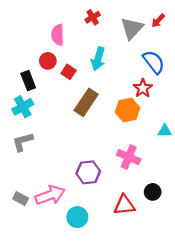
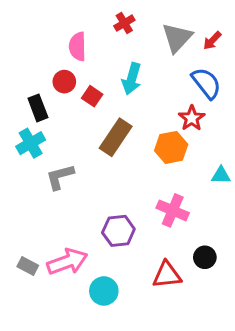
red arrow: (158, 21) -> (212, 41), moved
gray L-shape: (23, 142) -> (60, 177), moved

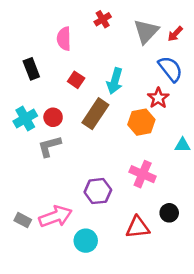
cyan arrow: (132, 79) -> (115, 81), moved
red circle: (64, 82) -> (53, 117), moved
black rectangle: (38, 108) -> (31, 69), moved

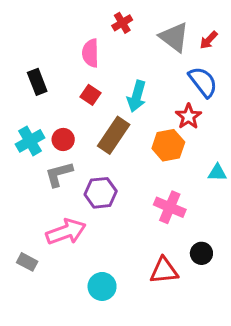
gray triangle: (146, 31) -> (174, 37), turned -36
pink semicircle: (64, 39) -> (91, 53), moved
purple hexagon: (98, 191) -> (101, 193), moved
pink arrow: (55, 216) -> (66, 232), moved

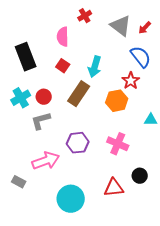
black rectangle: (37, 82) -> (26, 57), size x1.5
purple hexagon: (101, 193) -> (78, 143), moved
cyan circle: (102, 286) -> (71, 199), size x1.4

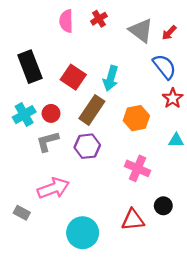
pink semicircle: (63, 37) -> (66, 21), moved
red square: (63, 66) -> (73, 77), size x1.5
red star: (131, 81) -> (173, 98), moved
purple hexagon: (78, 143) -> (87, 146), moved

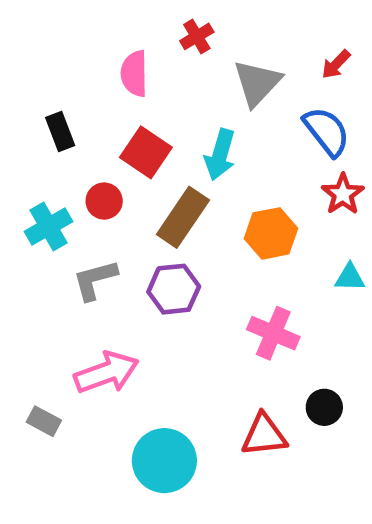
pink semicircle: (66, 21) -> (134, 74), moved
gray triangle: (141, 30) -> (257, 83), moved, turned 36
black rectangle: (30, 67) -> (60, 131), size x0.6
red circle: (51, 113) -> (104, 201), moved

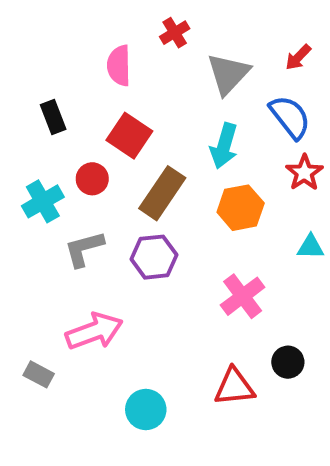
cyan arrow: (220, 155) -> (224, 146), moved
pink cross: (273, 333) -> (243, 296), turned 30
cyan circle: (164, 461) -> (146, 409), size x0.7

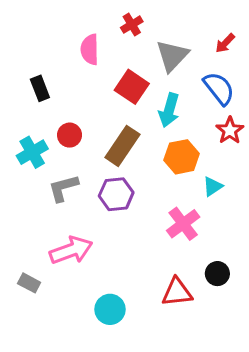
red square: (129, 136) -> (132, 87), moved
cyan triangle: (311, 247) -> (213, 186), moved, turned -35

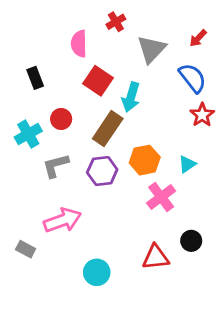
red square: (132, 87) -> (98, 81), moved
cyan arrow: (169, 110) -> (131, 97), moved
orange hexagon: (182, 157) -> (145, 160), moved

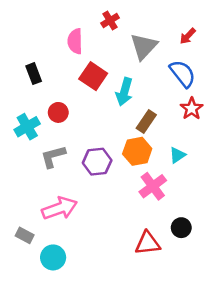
brown rectangle: (108, 129) -> (146, 122), moved, size x0.7
cyan circle: (97, 272) -> (53, 257), moved

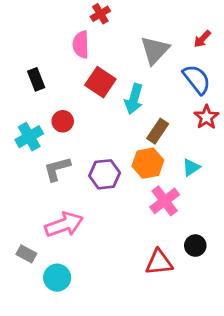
red cross: (110, 21) -> (100, 14), moved

